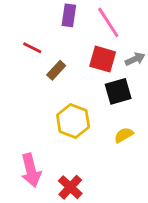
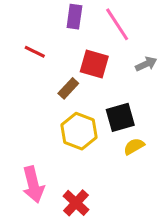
red square: (103, 59) -> (94, 64), moved
brown rectangle: (56, 70) -> (68, 88), moved
black square: (118, 91) -> (120, 117), moved

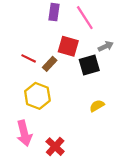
red line: (35, 52) -> (29, 58), moved
black square: (120, 117) -> (89, 65), moved
yellow hexagon: (79, 131) -> (37, 96), moved

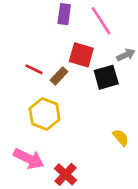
yellow semicircle: (97, 106) -> (121, 138), moved, turned 80
pink arrow: (24, 133) -> (29, 159), turned -50

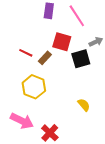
yellow semicircle: (121, 138) -> (84, 105), moved

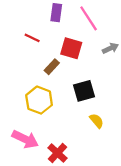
red line: (26, 53) -> (32, 38), moved
black square: (81, 59) -> (84, 91), moved

